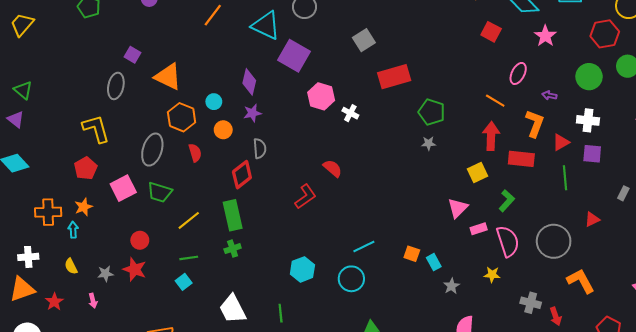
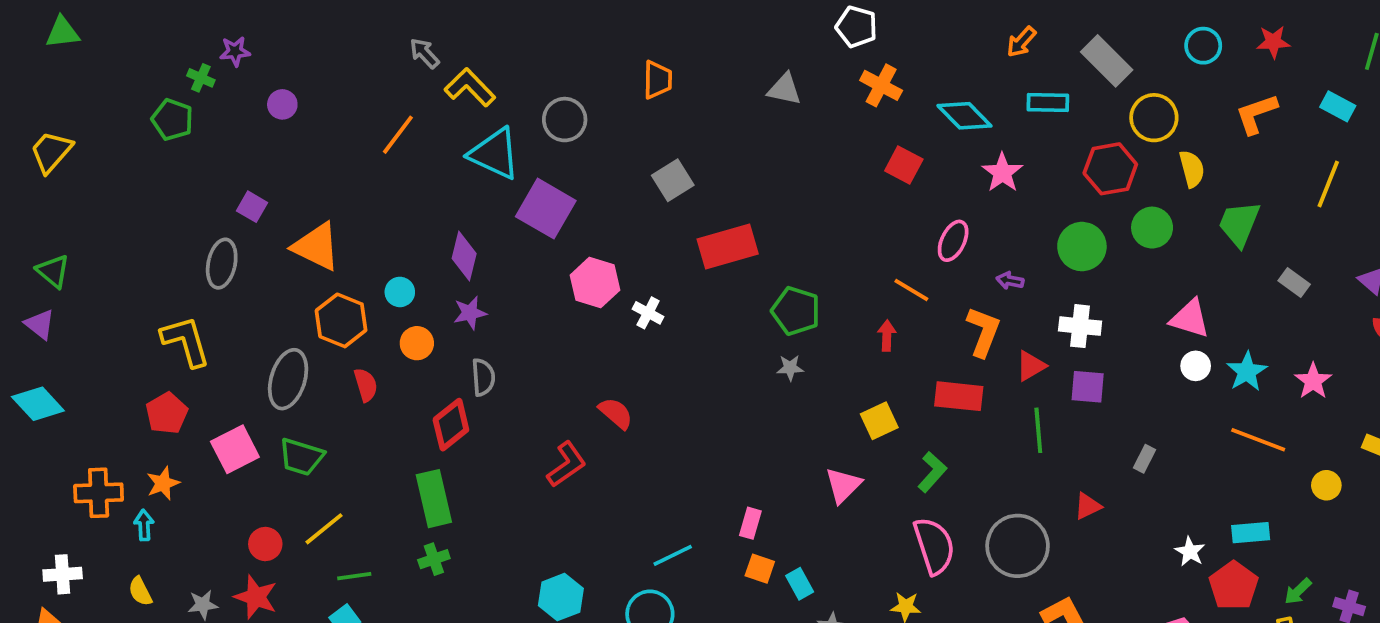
red arrow: (491, 136) -> (887, 336), moved, size x0.6
yellow line: (189, 220) -> (324, 529), moved
pink rectangle: (479, 229) -> (750, 523), moved, turned -56

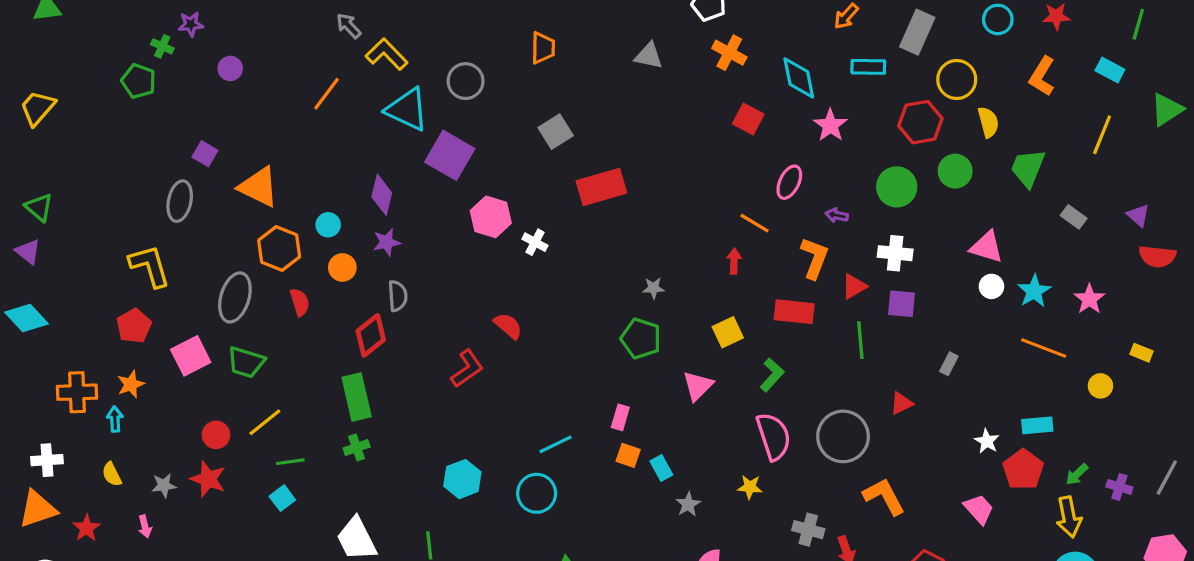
gray rectangle: (1107, 61) -> (917, 32), turned 69
orange L-shape: (1256, 114) -> (1042, 76), turned -39
cyan diamond: (964, 116) -> (799, 78), turned 33
green pentagon: (796, 311) -> (641, 339), moved

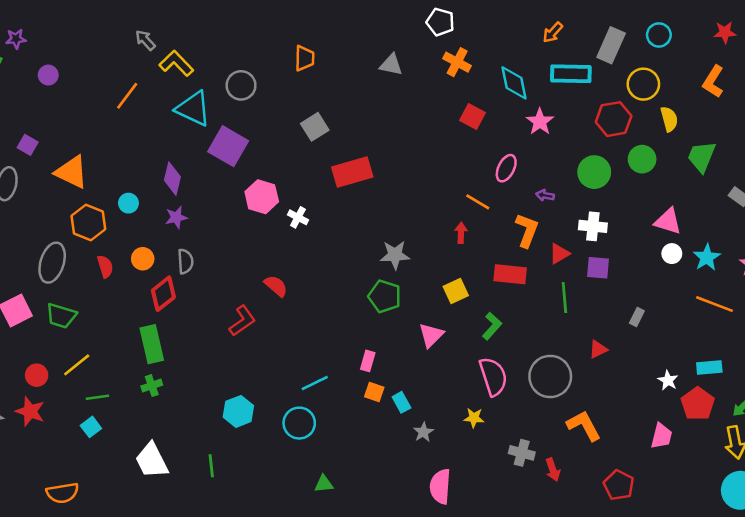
cyan circle: (998, 19) -> (659, 35), moved
cyan rectangle: (868, 67) -> (571, 74), size x1.4
orange circle: (342, 267) -> (143, 259), moved
gray star: (653, 288) -> (395, 255), size x1.6
pink trapezoid: (979, 509) -> (661, 436), turned 56

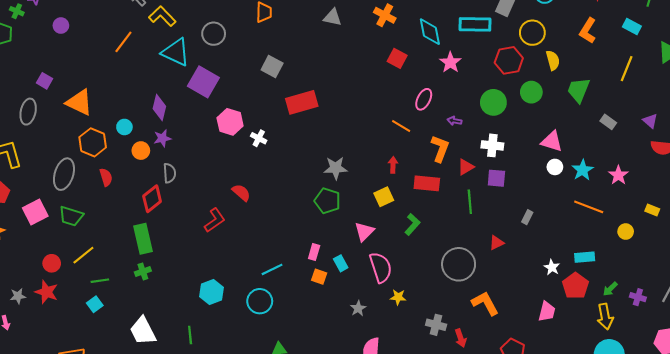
gray square: (315, 127) -> (272, 67), turned -30
red arrow: (461, 233) -> (393, 165), moved
orange circle: (143, 259) -> (141, 151), moved
pink semicircle: (493, 376) -> (381, 267), moved
cyan rectangle: (401, 402) -> (341, 263), moved

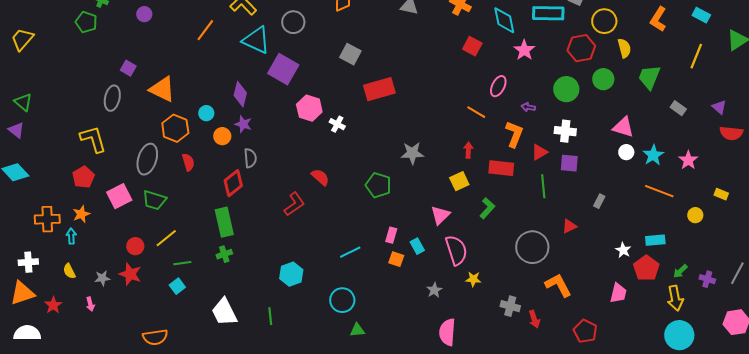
purple star: (162, 138) -> (243, 124), turned 30
green pentagon: (327, 201) -> (378, 185), moved
cyan circle: (260, 301) -> (342, 300), moved

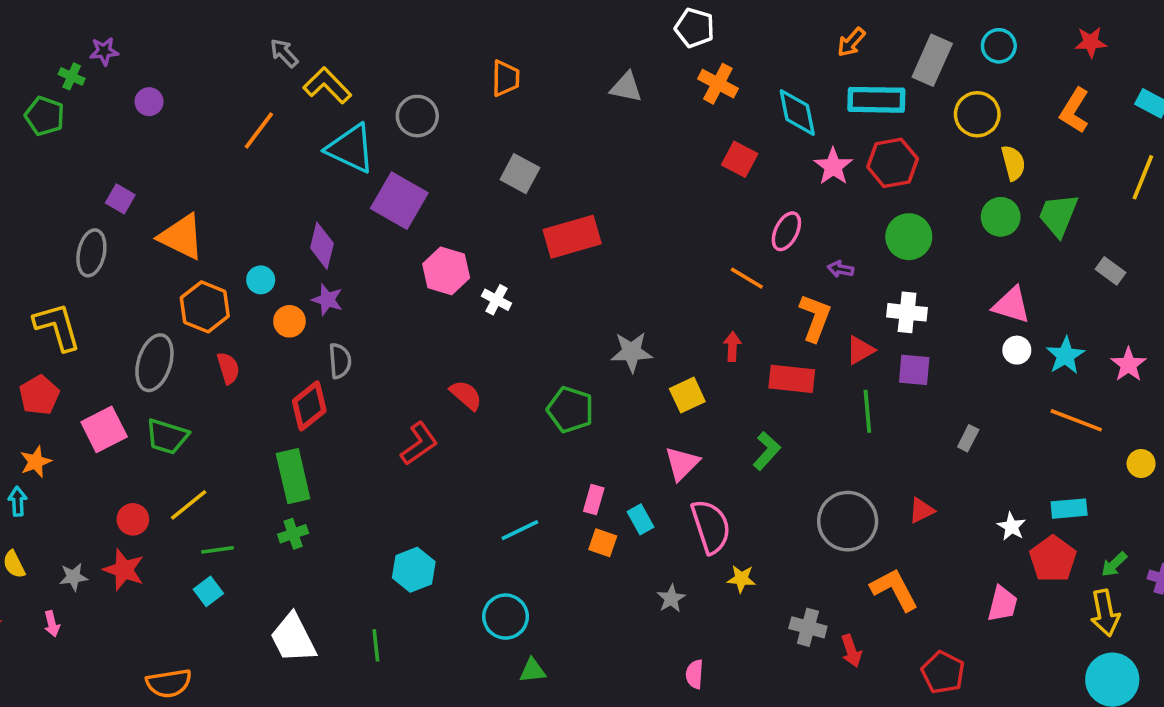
red hexagon: (581, 48) -> (893, 163), moved
green circle: (603, 79) -> (1001, 217), moved
yellow square: (459, 181) -> (687, 395), moved
red triangle: (569, 226) -> (921, 510), moved
pink semicircle: (447, 332) -> (695, 674), size x0.6

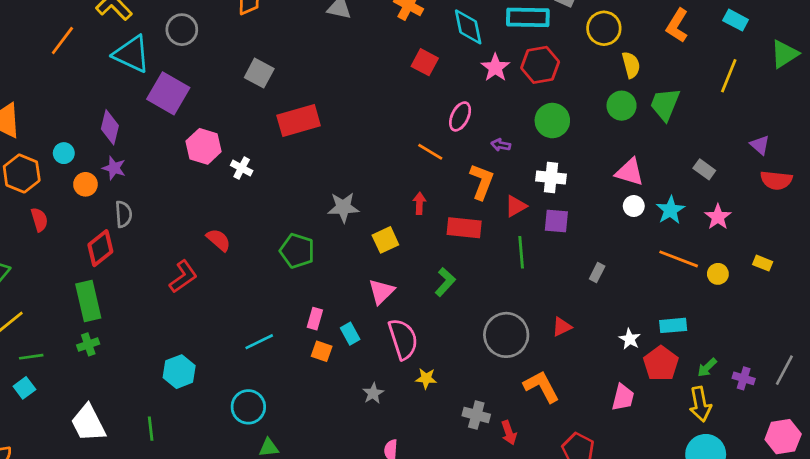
gray rectangle: (1110, 271) -> (704, 169), moved
yellow circle: (1141, 464) -> (718, 274), moved

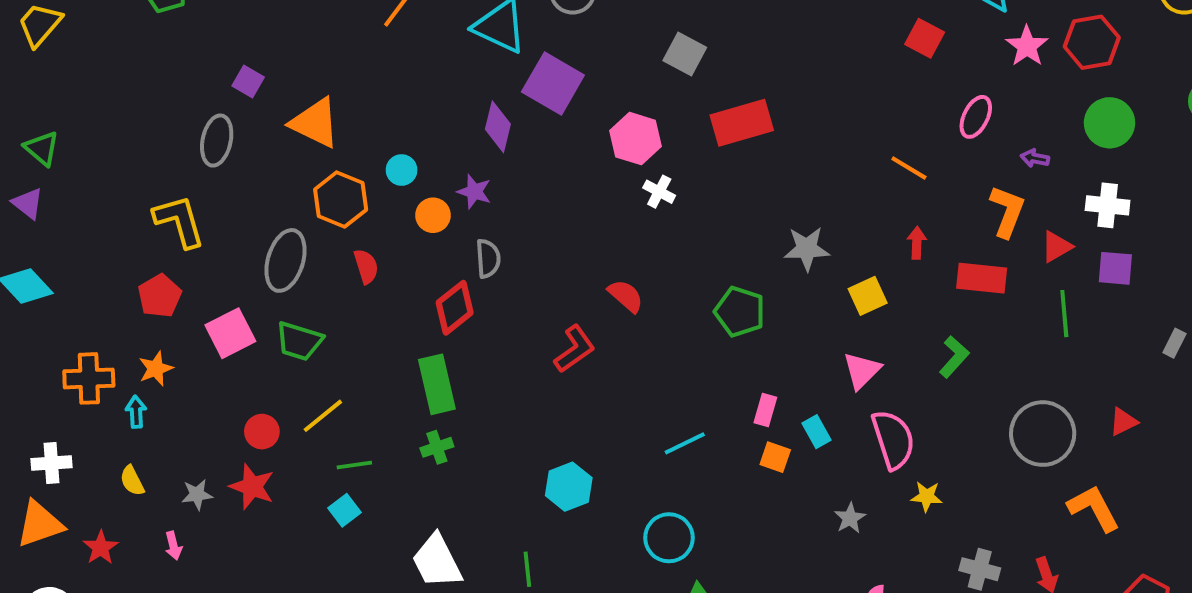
purple diamond: (110, 127) -> (498, 127), moved
pink hexagon: (204, 146) -> (636, 139), moved
orange line: (430, 152) -> (909, 168), moved
gray cross: (476, 415) -> (980, 569), moved

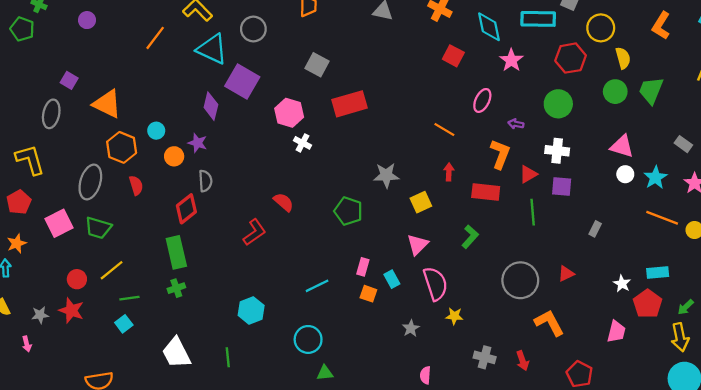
red hexagon: (1092, 42) -> (571, 58), moved

